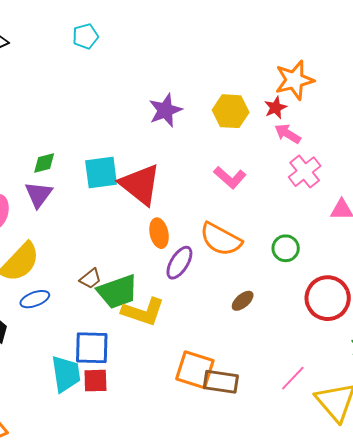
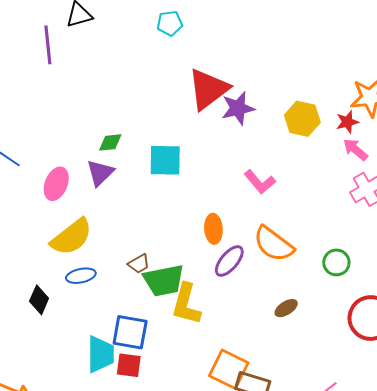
pink L-shape: (230, 177) -> (260, 182), moved
red triangle: (140, 184) -> (208, 89), moved, turned 36
yellow L-shape: (143, 312) -> (186, 304), turned 78

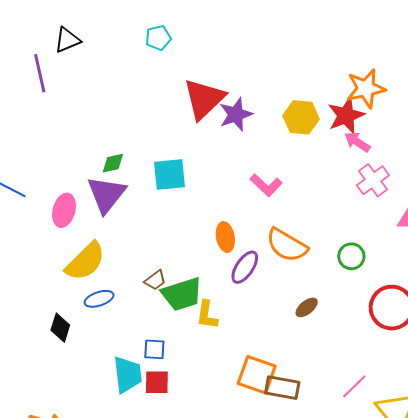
red star: (347, 122) -> (346, 115), size x1.6
purple triangle: (100, 173) -> (106, 194), size x1.4
yellow L-shape: (186, 304) -> (207, 315), size x0.7
blue square: (130, 332) -> (154, 349), size x0.6

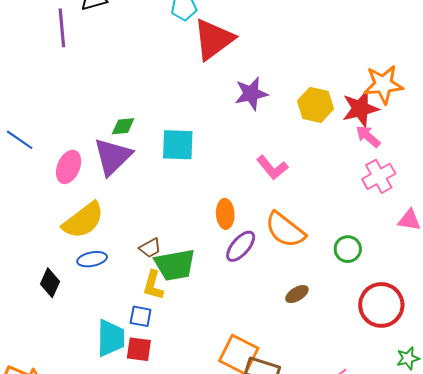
red triangle: (204, 99) -> (213, 39), moved
yellow L-shape: (207, 315) -> (153, 285), moved

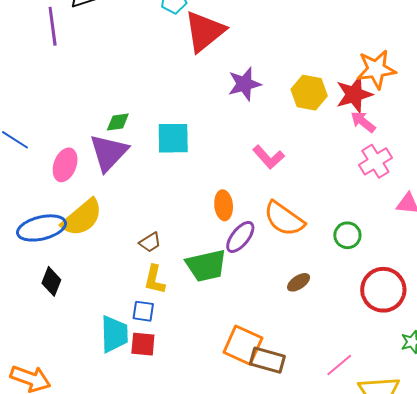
blue ellipse: (92, 259) -> (42, 228), moved, size x1.6
green trapezoid: (175, 265) -> (206, 266), moved

